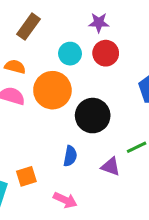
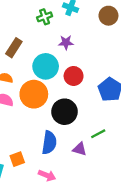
red circle: (106, 53) -> (74, 76), moved
cyan circle: (70, 54) -> (46, 66), size x1.5
blue semicircle: (70, 156) -> (49, 143), size x1.5

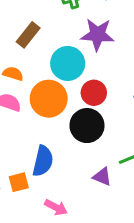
purple star: (66, 42) -> (97, 34), size x1.6
red circle: (74, 76) -> (94, 93), moved
blue semicircle: (49, 143) -> (43, 161), moved

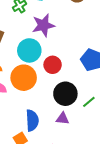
black circle: (87, 126) -> (65, 94), moved
purple triangle: (102, 177) -> (62, 119), moved

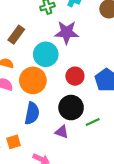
red circle: (53, 65) -> (75, 76), moved
blue semicircle: (32, 120) -> (32, 113), moved

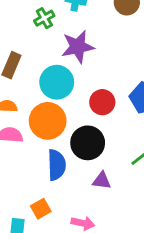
black circle: (71, 108) -> (88, 143), moved

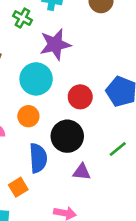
green cross: (44, 18) -> (22, 18), turned -30
orange circle: (48, 121) -> (28, 116), size x0.6
orange square: (41, 209) -> (18, 187), moved

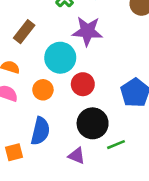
red circle: (80, 97) -> (83, 84), moved
black circle: (67, 136) -> (93, 123), moved

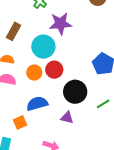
red circle: (83, 84) -> (54, 70), moved
blue semicircle: (40, 131) -> (37, 104), turned -110
green line: (116, 145) -> (103, 104), moved

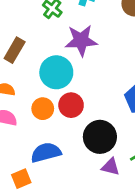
purple triangle: (67, 118) -> (110, 167), moved

